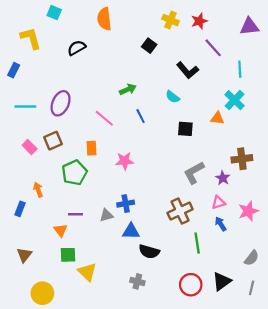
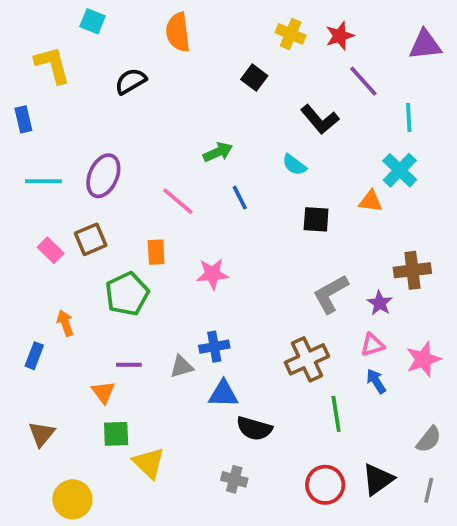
blue rectangle: (14, 70) -> (23, 119), turned -40

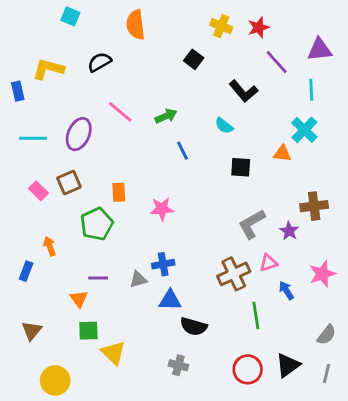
purple triangle: (425, 45) -> (320, 50), moved
yellow L-shape: (52, 65) -> (48, 69), moved, turned -60
pink line: (178, 201) -> (120, 112), moved
pink triangle: (372, 345) -> (268, 263), moved

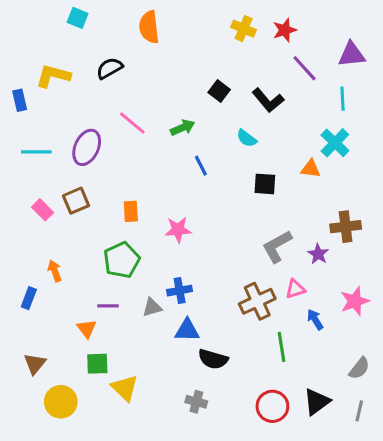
black square: (194, 59) -> (219, 91), moved
green pentagon: (97, 224) -> (122, 260), moved
yellow circle: (55, 380) -> (61, 402), moved

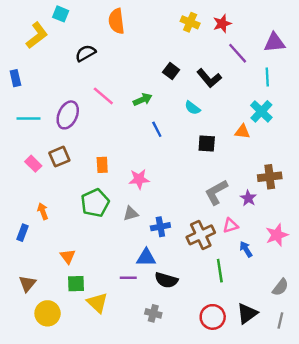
yellow L-shape: (53, 76) -> (37, 35), moved, turned 128
blue cross: (180, 291) -> (160, 227), moved
purple line: (108, 306) -> (128, 278), moved
gray triangle: (152, 307) -> (131, 214), moved

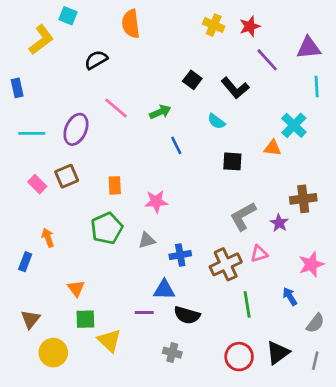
cyan line: (267, 77) -> (317, 87), moved
blue arrow: (246, 249) -> (290, 296), moved

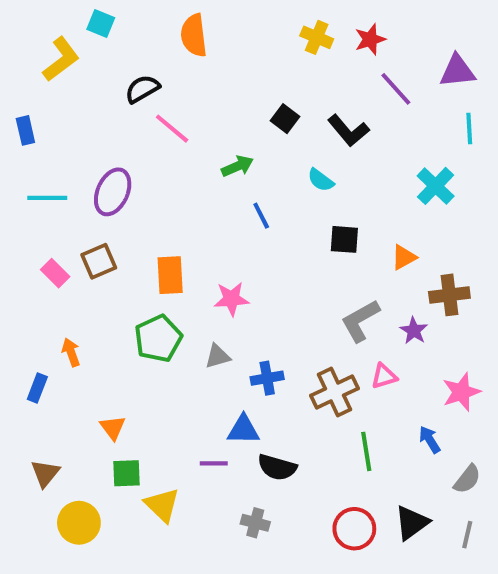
pink line: (116, 108) -> (172, 129), moved
orange triangle: (272, 148) -> (404, 257), moved, turned -36
orange rectangle: (115, 185) -> (170, 275), size x1.4

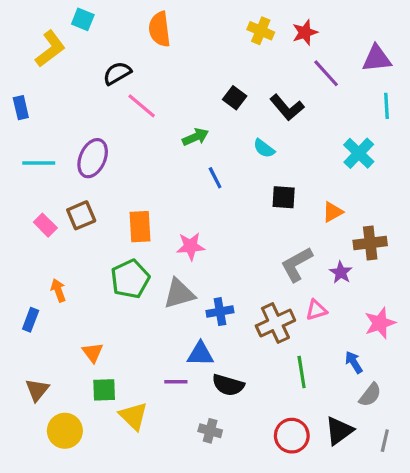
gray triangle: (218, 356) -> (179, 294), size x1.5
gray semicircle: (467, 479) -> (370, 395), moved

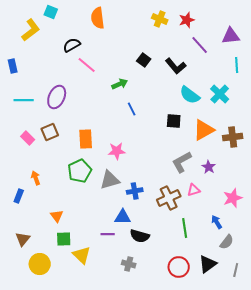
cyan semicircle: (264, 148) -> (190, 95), moved, size x1.5
orange triangle: (333, 212) -> (204, 130), size x1.6
brown cross: (370, 243) -> (233, 137), moved

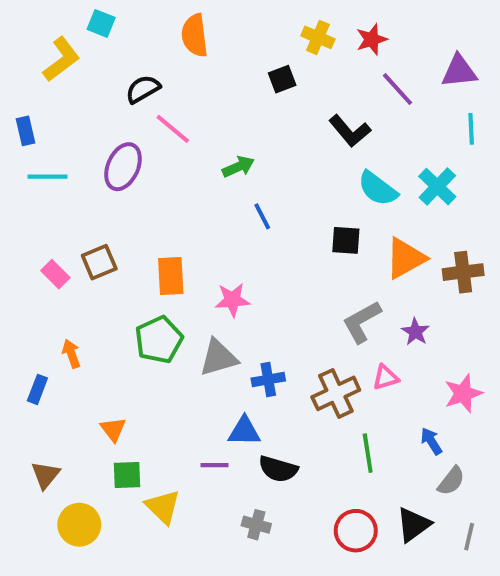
black square: (144, 60) -> (282, 79), moved, turned 32
purple ellipse: (57, 97) -> (123, 167), moved
cyan line: (24, 100) -> (47, 177), moved

